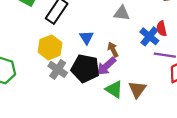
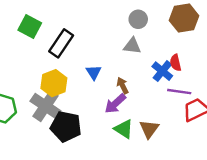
black pentagon: (85, 68) -> (66, 127), moved
gray cross: (58, 69) -> (45, 106), moved, size x1.4

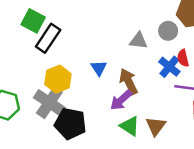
gray circle: (138, 19) -> (168, 31), moved
black rectangle: (61, 43) -> (48, 38), moved
brown arrow: (123, 86) -> (129, 82), size x1.5

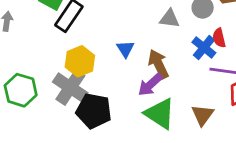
green triangle: (130, 126) -> (160, 114), size x1.4
brown triangle: (156, 126) -> (203, 115), moved

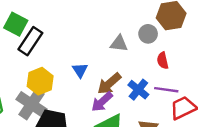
blue cross: (204, 47) -> (138, 90), moved
brown arrow: (158, 64) -> (109, 84), turned -105

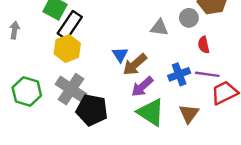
yellow hexagon: (40, 81) -> (67, 49), moved
brown arrow: (109, 84) -> (135, 64), moved
blue cross: (138, 90) -> (179, 74), turned 30

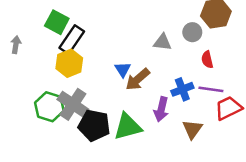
purple arrow: (142, 87) -> (161, 109), moved, turned -35
green hexagon: (27, 92) -> (49, 107), moved
green triangle: (151, 112) -> (128, 127), moved, turned -48

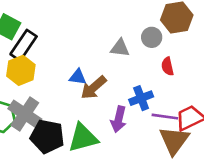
blue triangle: (123, 69) -> (78, 77), turned -49
purple line: (211, 89) -> (165, 117), moved
brown triangle: (192, 129) -> (174, 140), moved, size x1.4

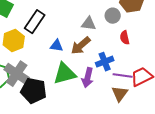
black rectangle: (24, 45) -> (35, 22), moved
brown arrow: (94, 88) -> (81, 46), moved
green triangle: (83, 138) -> (65, 74), moved
brown triangle: (174, 140) -> (120, 94), moved, size x0.7

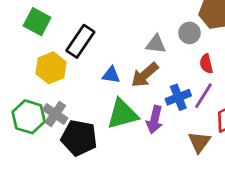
gray cross: (17, 74) -> (55, 114), size x0.7
purple line: (123, 76) -> (203, 96), moved, turned -66

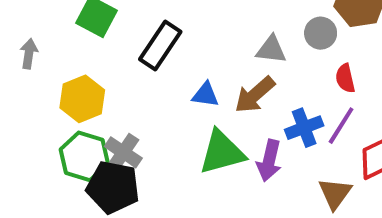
yellow hexagon: (51, 68) -> (82, 99), moved
black pentagon: (79, 138) -> (113, 187), moved

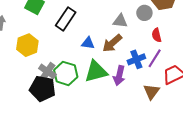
green hexagon: (84, 156) -> (66, 73), moved

